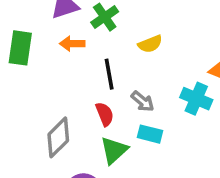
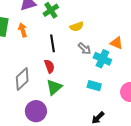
orange arrow: (72, 44) -> (23, 30), moved, turned 72
gray arrow: (143, 101) -> (85, 49), moved
cyan rectangle: (150, 134) -> (94, 86), moved

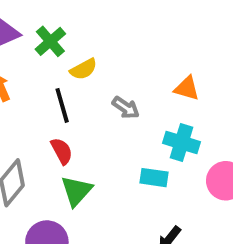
yellow semicircle: (77, 27) -> (83, 69), moved
cyan cross: (102, 59) -> (181, 143), moved

